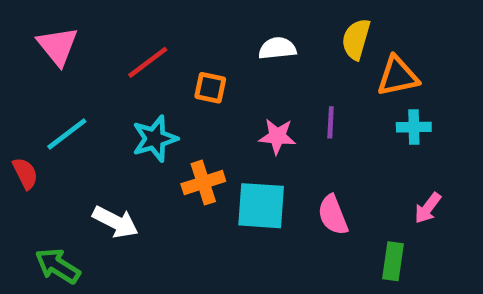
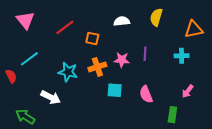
orange triangle: (398, 76) -> (194, 29), moved
cyan star: (155, 139) -> (68, 72), moved, turned 30
orange cross: (203, 183) -> (97, 67), moved
cyan square: (261, 206) -> (115, 90), size x0.7

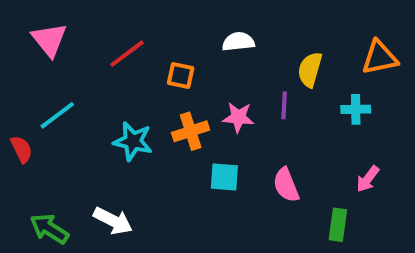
yellow semicircle: (156, 17) -> (310, 70), moved
white arrow: (51, 97) -> (113, 221), moved

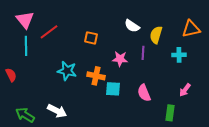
white semicircle: (238, 42) -> (132, 26), moved, turned -140
red line: (127, 54) -> (49, 32), moved
cyan line: (57, 115) -> (26, 46), moved, turned -54
orange cross: (191, 131) -> (96, 76), moved, turned 30

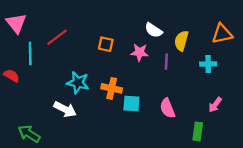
pink triangle: (25, 20) -> (16, 23), moved
pink star: (120, 59) -> (140, 52), moved
red semicircle: (11, 75) -> (12, 76), moved, turned -32
white arrow: (57, 111) -> (65, 109), moved

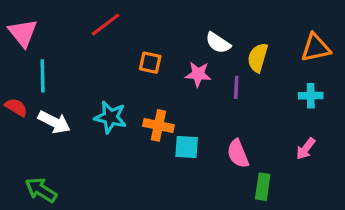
red line: (57, 37) -> (105, 25), moved
cyan cross: (208, 64) -> (311, 96), moved
white arrow: (65, 109) -> (54, 122), moved
green rectangle: (198, 131) -> (263, 187), moved

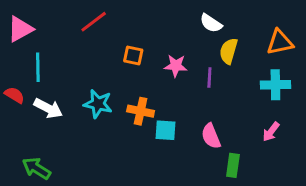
pink triangle: (23, 33) -> (20, 29), turned 40
white semicircle: (218, 43) -> (211, 23), moved
cyan cross: (311, 96) -> (275, 85), size x1.4

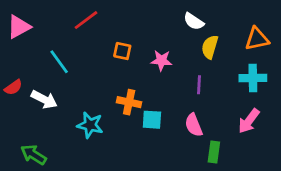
cyan line: (38, 67) -> (59, 62), moved, turned -35
purple line: (209, 77) -> (199, 85), moved
red semicircle: (14, 95) -> (13, 87), turned 114
cyan star: (98, 104) -> (90, 125), moved
pink arrow: (271, 132) -> (249, 121), size x1.4

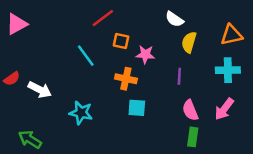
red line: (86, 20) -> (103, 18), moved
orange square: (122, 51) -> (121, 41), moved
cyan line: (59, 62) -> (86, 56), moved
orange cross: (129, 102) -> (126, 79), moved
pink semicircle: (194, 125) -> (190, 110), moved

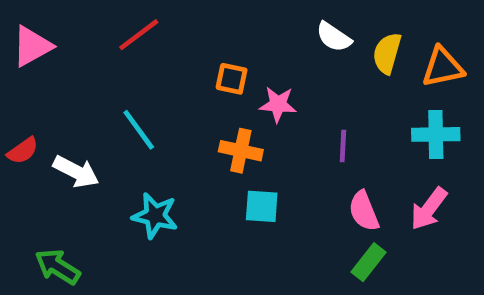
red line: (103, 18) -> (139, 35), moved
yellow semicircle: (189, 42) -> (387, 53), moved
cyan line: (86, 56) -> (139, 130), moved
green rectangle: (193, 137) -> (368, 262), turned 30

